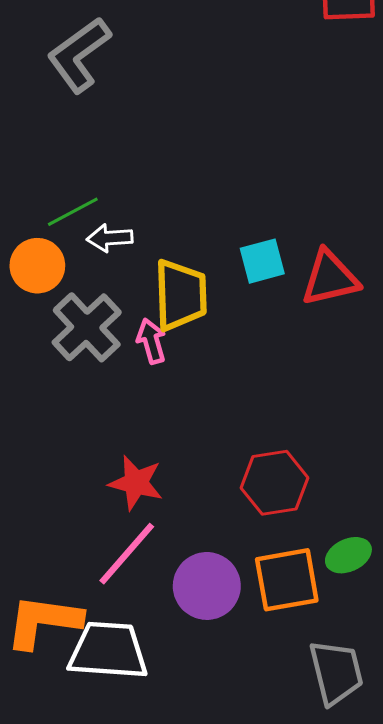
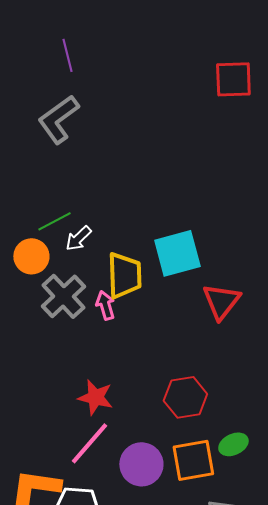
white arrow: (110, 238) -> (78, 238), turned -40
cyan square: (262, 261) -> (177, 253), size x1.6
red triangle: (330, 278) -> (221, 301), moved, turned -39

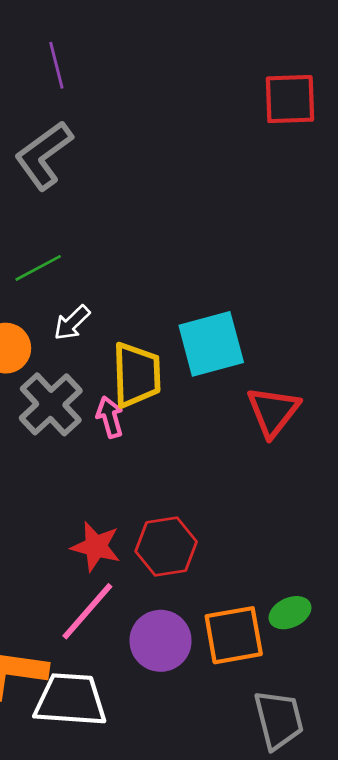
green line: (54, 221) -> (38, 268), moved
red hexagon: (185, 397) -> (166, 547), moved

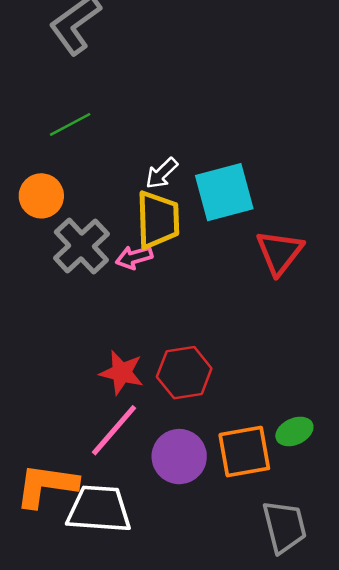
white arrow: (72, 323) -> (162, 173), moved
pink arrow: (110, 417) -> (134, 257), turned -90

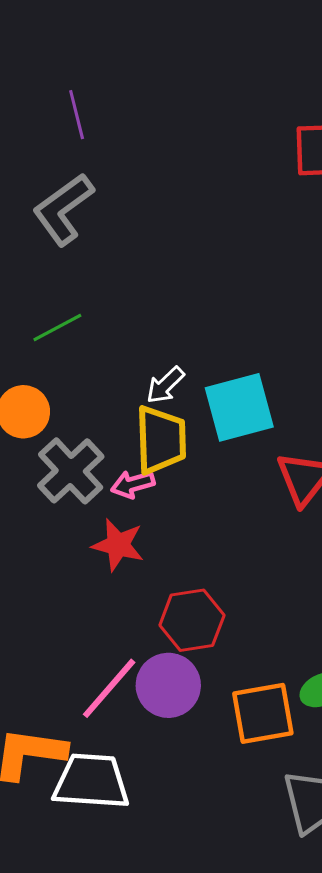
red star: (122, 373) -> (118, 545), moved
purple circle: (179, 457) -> (168, 685), moved

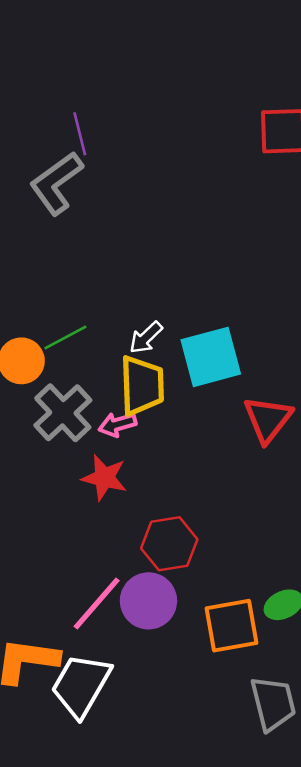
purple line: (77, 115) -> (80, 134), moved
green line: (57, 327) -> (65, 338), moved
white trapezoid: (91, 781) -> (81, 685), turned -64

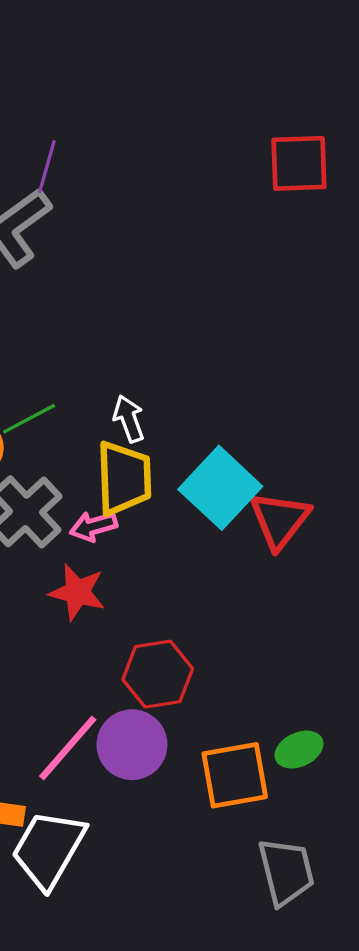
purple line: (80, 134) -> (47, 167), turned 30
white arrow: (146, 338) -> (129, 419), turned 114
cyan square: (211, 357) -> (220, 488), moved, turned -32

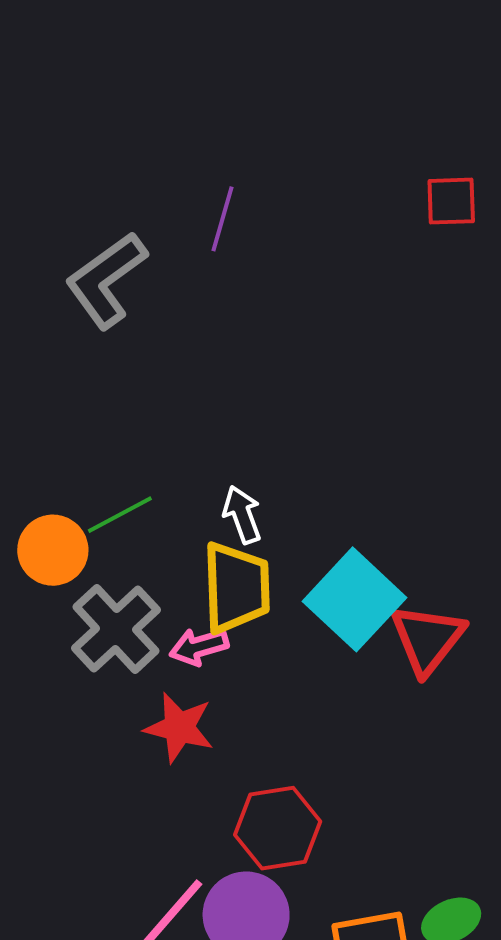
red square: (299, 163) -> (451, 201), size x0.7
purple line: (47, 167) -> (222, 219), moved

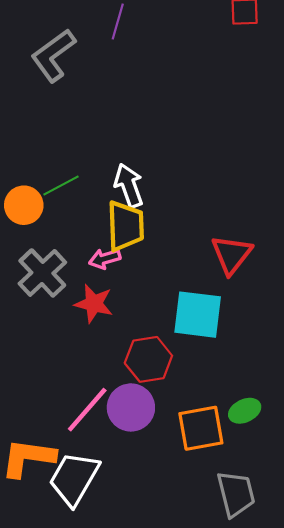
white arrow: (242, 515) -> (129, 186), size x1.4
cyan square: (355, 599) -> (198, 315), moved, turned -36
gray cross: (116, 629) -> (42, 273), moved

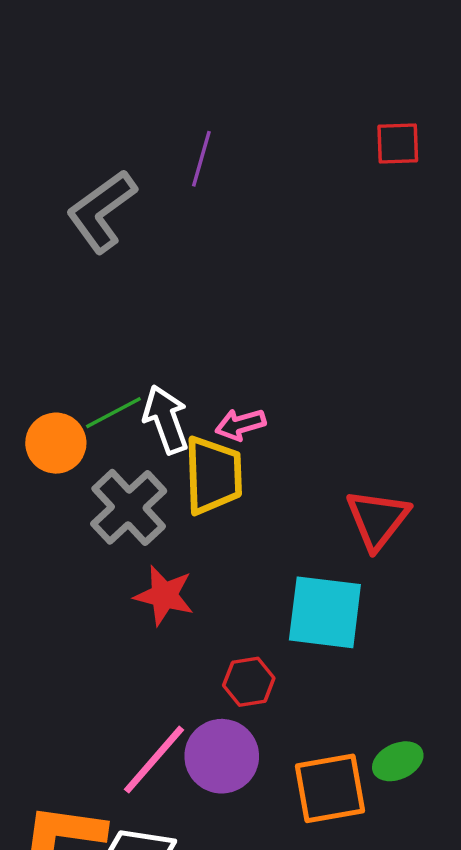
white arrow: (129, 186) -> (166, 419), moved
pink arrow: (105, 259) -> (240, 424), moved
gray cross: (42, 273) -> (129, 507), moved
red hexagon: (148, 359) -> (249, 682), size x0.7

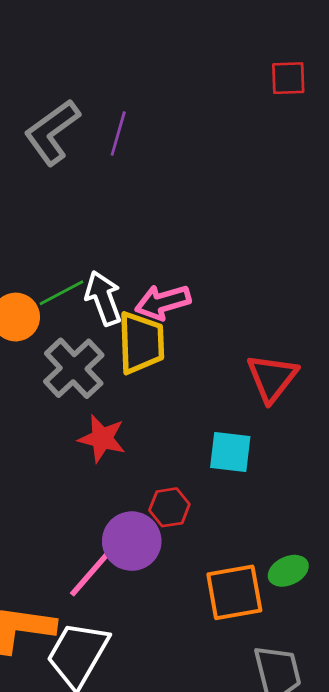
purple line: (201, 159) -> (118, 133), moved
pink arrow: (240, 424) -> (163, 302), size x1.4
cyan square: (325, 612) -> (230, 452), size x0.7
purple circle: (222, 756) -> (132, 541), moved

